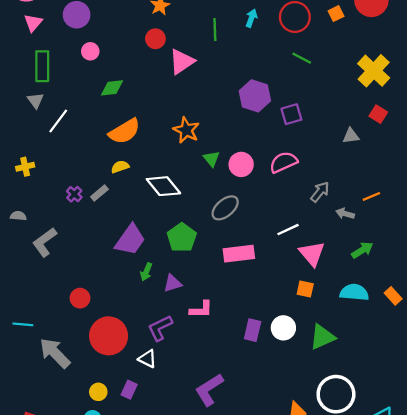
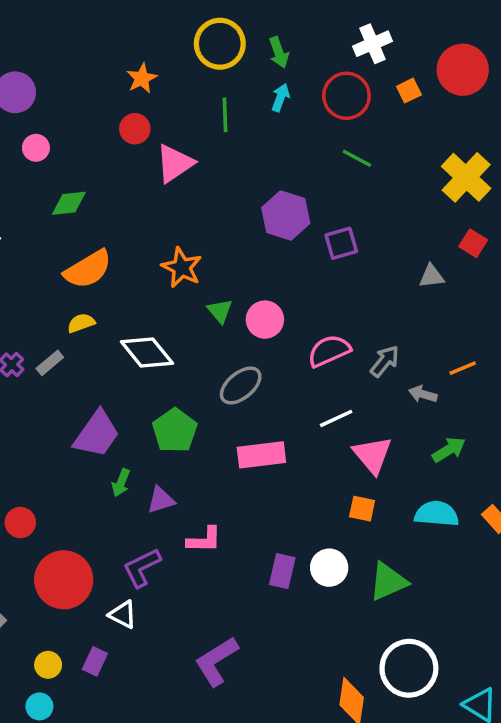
pink semicircle: (283, 162) -> (329, 351), moved

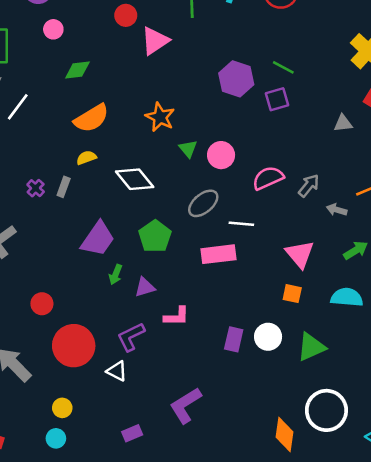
green line: (357, 158) -> (283, 67), moved
gray rectangle: (50, 363) -> (64, 187), turned -30
white line: (336, 418) -> (241, 224), moved, turned 30
purple rectangle: (95, 661) -> (132, 433), moved, turned 42

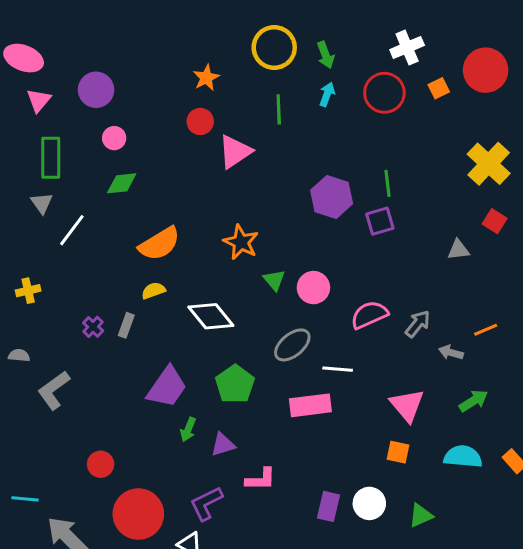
green line: (283, 67) -> (387, 183), turned 55
green diamond: (77, 70) -> (122, 183), moved
green triangle: (311, 347) -> (421, 516), size x0.7

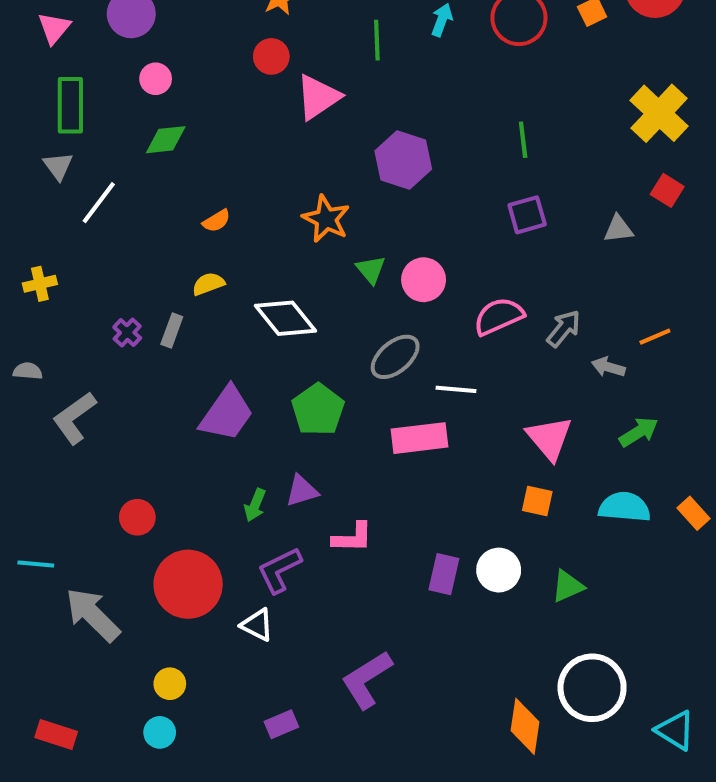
purple hexagon: (332, 197) -> (403, 160), moved
purple square: (380, 221) -> (527, 215), moved
orange semicircle: (159, 244) -> (216, 221), size x0.5
green arrow: (188, 429) -> (255, 505), moved

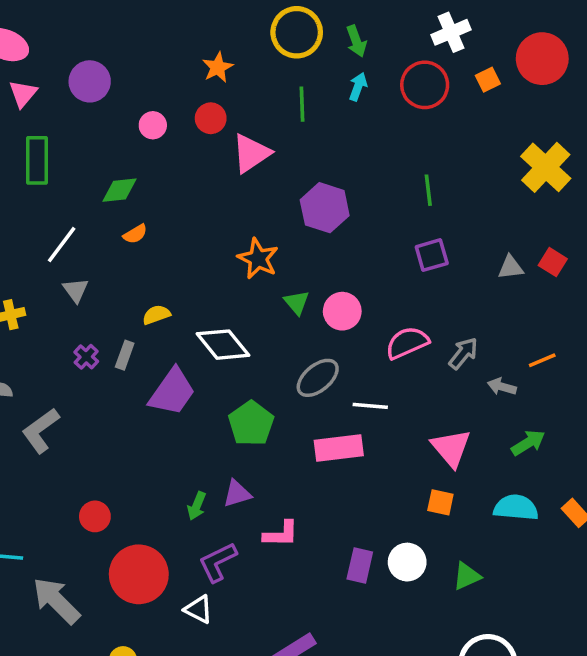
pink circle: (156, 79) -> (153, 125), moved
gray triangle: (58, 166) -> (76, 290), moved
red square: (667, 190) -> (553, 262), moved
orange semicircle: (216, 221) -> (135, 234), moved
purple trapezoid: (227, 414) -> (172, 392), moved

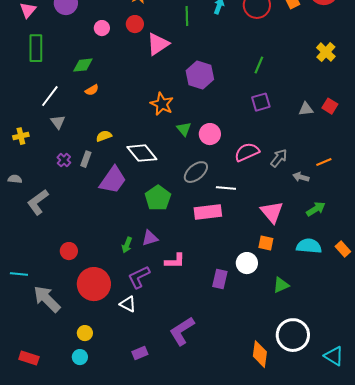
yellow cross: (546, 167) -> (326, 52), size x0.7
green line: (428, 190) -> (259, 65), turned 30
white circle: (407, 562) -> (247, 263), moved

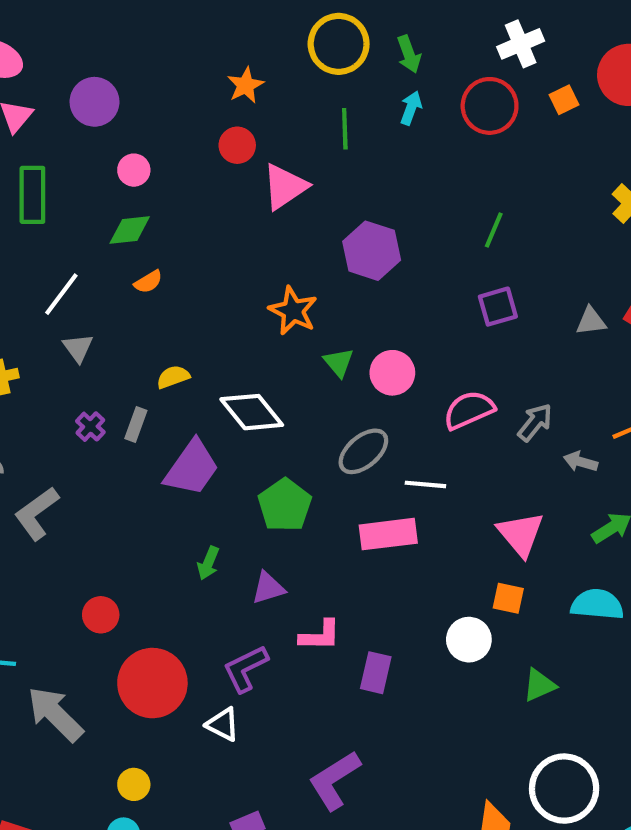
pink circle: (102, 28) -> (134, 170), moved
green arrow: (127, 245) -> (208, 563), moved
purple rectangle: (220, 279) -> (376, 673), moved

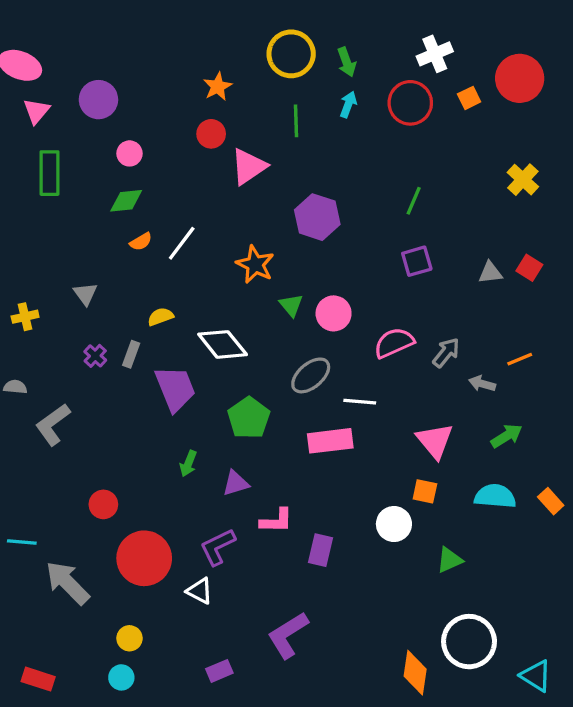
white line: (61, 294) -> (182, 243), moved
purple trapezoid: (192, 468) -> (175, 389), turned -57

